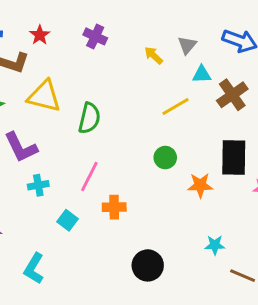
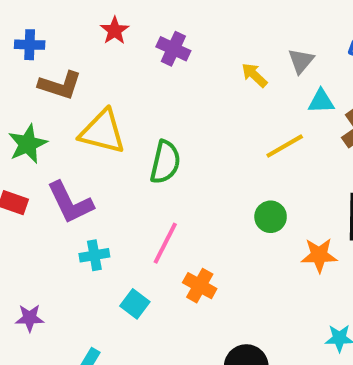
red star: (40, 35) -> (115, 31), moved
orange cross: (114, 207) -> (200, 286), turned 30

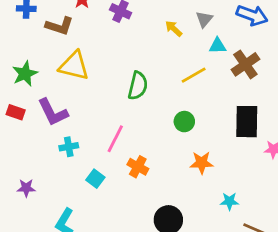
brown L-shape: (60, 85) -> (59, 26), moved
green semicircle: (165, 162) -> (138, 86), moved
orange star: (319, 255) -> (202, 163), moved

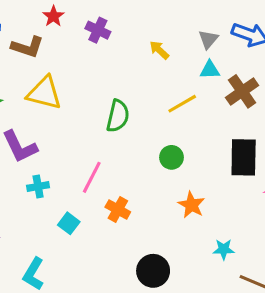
gray triangle: (204, 19) -> (208, 39), moved
orange star: (202, 163) -> (191, 205), turned 30

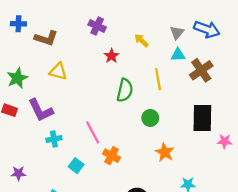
red star: (53, 16) -> (112, 56), moved
yellow triangle: (44, 93) -> (58, 71), size x0.7
yellow line: (182, 104) -> (158, 79), turned -70
green semicircle: (118, 116) -> (125, 90), moved
pink line: (92, 177) -> (93, 132), turned -55

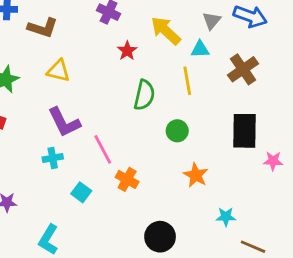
yellow arrow: (141, 40) -> (166, 31), size x1.6
cyan triangle: (178, 55) -> (200, 49), moved
purple L-shape: (41, 110) -> (64, 122), moved

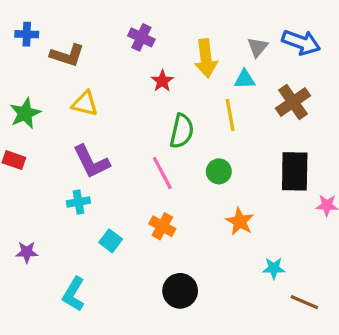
yellow arrow: (166, 31) -> (206, 58), turned -140
pink line: (103, 149) -> (162, 173), moved
black circle: (160, 237) -> (180, 291), moved

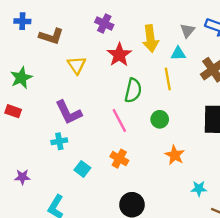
red star: (162, 81) -> (119, 55), size x1.5
yellow triangle: (85, 104) -> (77, 65), moved, turned 42

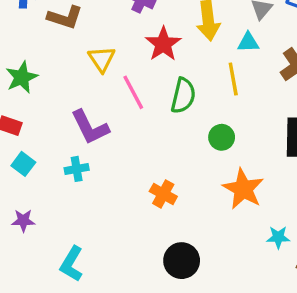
pink line: (119, 120) -> (133, 92), moved
orange star: (175, 155) -> (243, 189), size x1.4
cyan square: (82, 169) -> (23, 164), moved

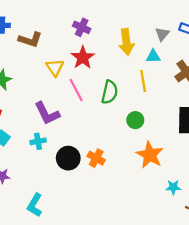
red star: (163, 44) -> (83, 58), moved
black circle: (182, 261) -> (68, 158), moved

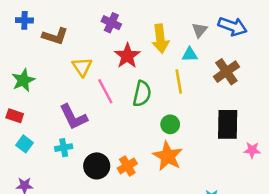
red star: (83, 58) -> (127, 56), moved
orange star: (150, 155) -> (168, 156), moved
orange cross: (96, 158) -> (127, 166), turned 30

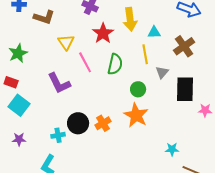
gray triangle: (200, 30) -> (162, 72), moved
cyan square: (24, 144) -> (19, 105), size x1.5
cyan cross: (64, 148) -> (58, 135), moved

